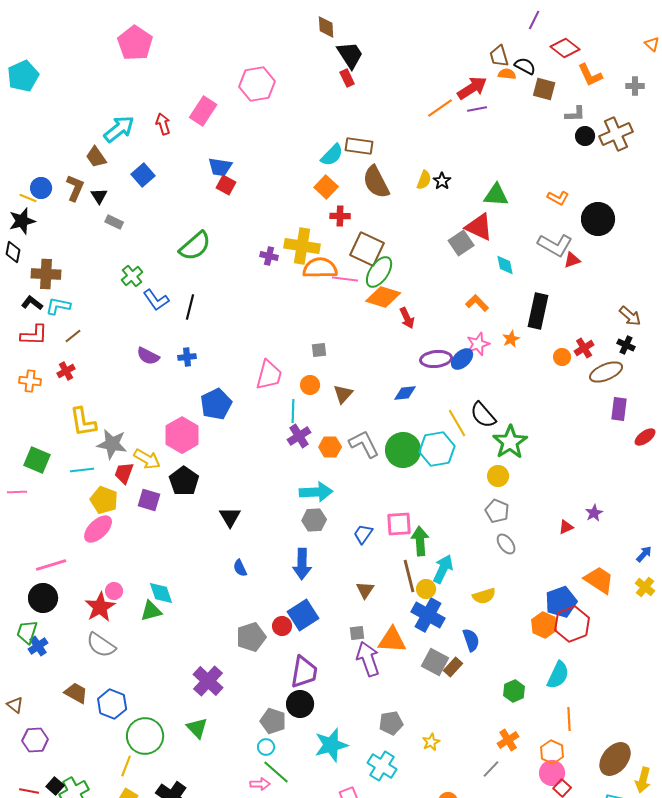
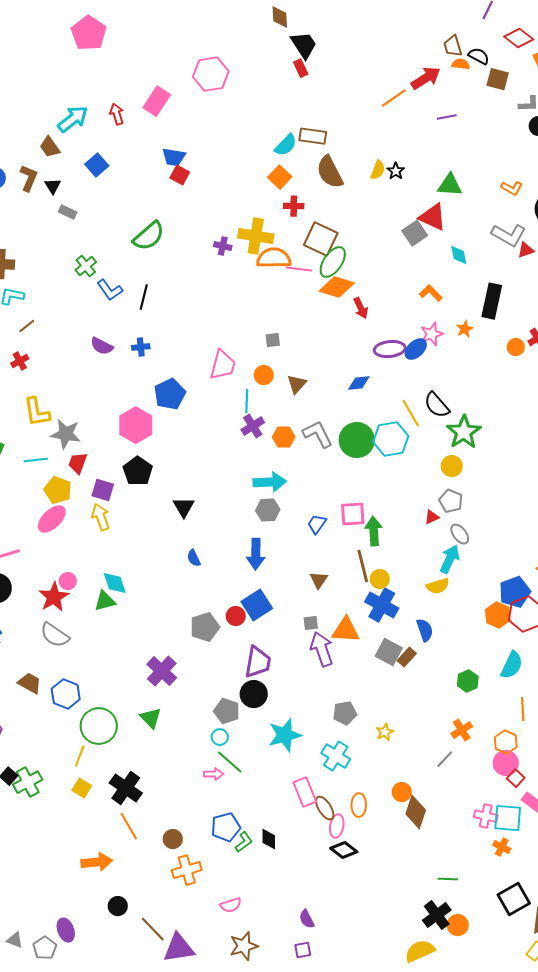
purple line: (477, 109) -> (447, 117), moved
yellow arrow: (147, 459) -> (101, 517), moved, turned -140
red triangle: (566, 527) -> (432, 517), moved
cyan arrow: (443, 569) -> (450, 559), moved

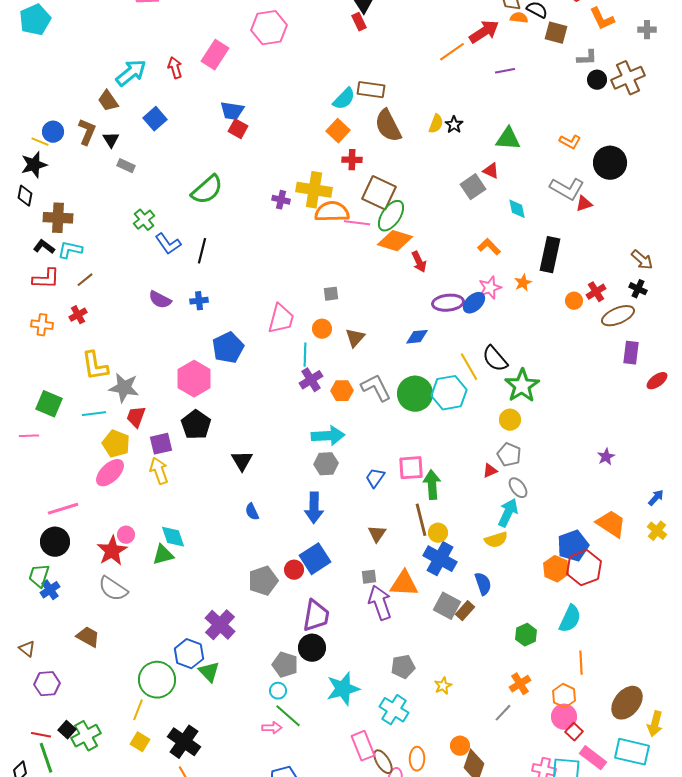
red triangle: (433, 217) -> (491, 171), size x0.6
purple square: (103, 490) -> (161, 444), turned -30
blue hexagon: (66, 694) -> (189, 654), moved

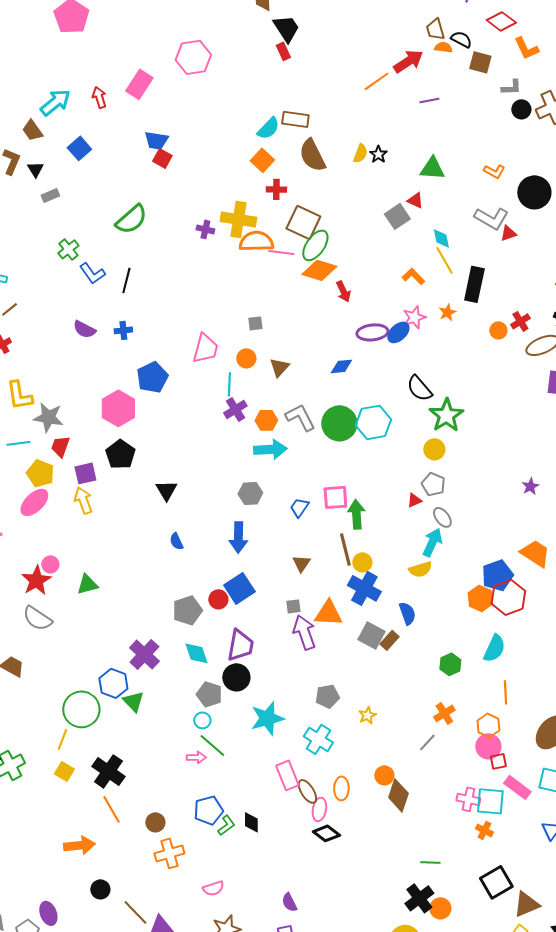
gray rectangle: (126, 166) -> (50, 195), turned -48
yellow line: (469, 367) -> (444, 260), moved
cyan arrow: (328, 436) -> (270, 449), moved
cyan diamond: (173, 537) -> (196, 653), moved
red square: (574, 732) -> (498, 761), turned 36

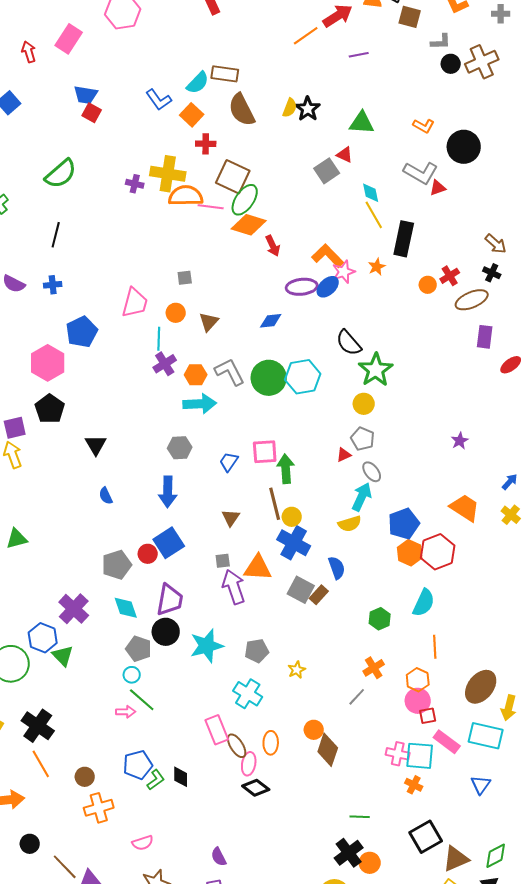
black star: (378, 154) -> (308, 109), size x1.4
blue L-shape: (92, 273) -> (159, 100), moved
orange L-shape: (413, 276) -> (328, 256), moved, size x1.4
blue pentagon: (497, 575) -> (404, 524), moved
cyan star: (267, 718) -> (207, 646), moved

